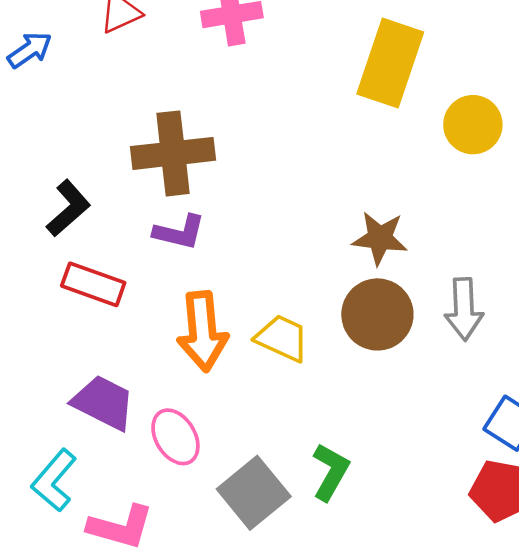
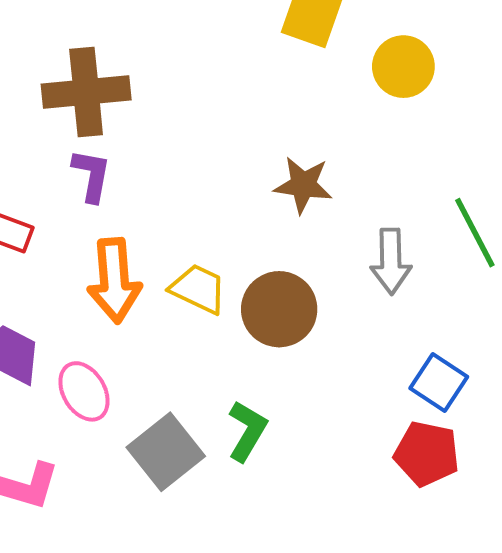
purple L-shape: (179, 232) -> (92, 175), turned -94
brown circle: (377, 314) -> (279, 309), moved

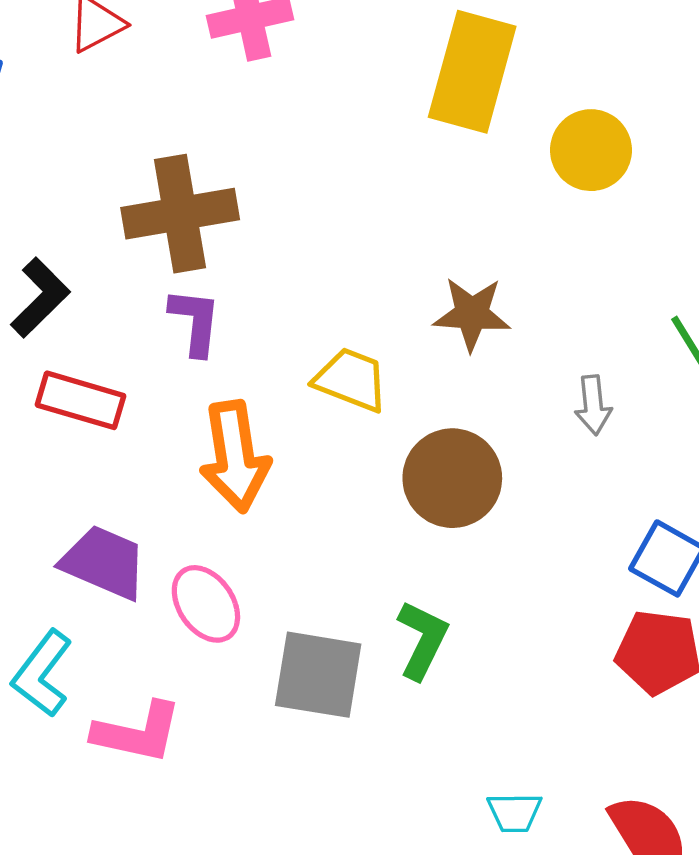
gray arrow: (391, 261) -> (593, 405), size x0.7
yellow trapezoid: (198, 289) -> (351, 380), moved
gray square: (166, 452) -> (318, 675), turned -38

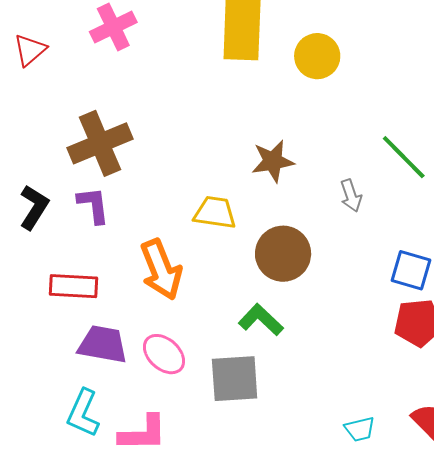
purple L-shape: (195, 322) -> (93, 205), moved
red rectangle: (81, 400) -> (74, 286), moved
green L-shape: (422, 640) -> (261, 320), moved, turned -60

